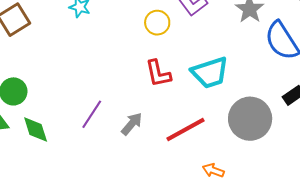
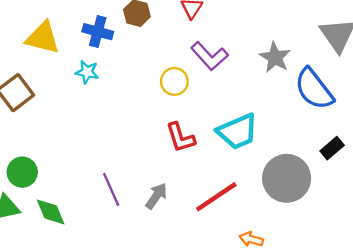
purple line: (92, 114) -> (111, 189), turned -52

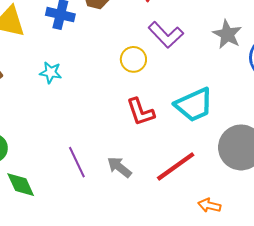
cyan star: (87, 72) -> (51, 72), moved
gray arrow: (156, 196) -> (119, 167), turned -85

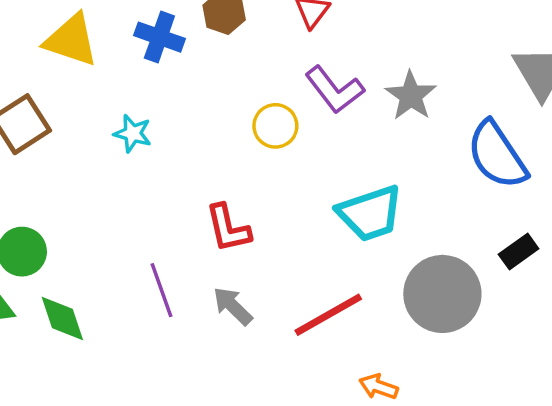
gray star: (227, 34) -> (411, 96), moved
red L-shape: (141, 112) -> (228, 228), moved

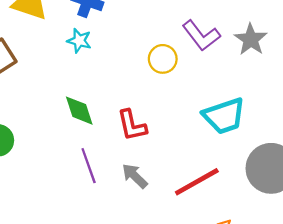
cyan star: (133, 133) -> (79, 41), moved
green diamond: (62, 319) -> (79, 111), moved

